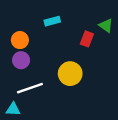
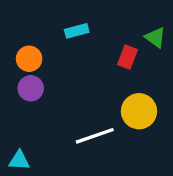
yellow circle: (70, 74) -> (139, 111), moved
white line: (30, 88) -> (95, 136), moved

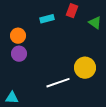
red rectangle: (128, 57) -> (72, 11), moved

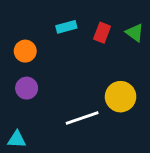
red rectangle: (72, 11) -> (102, 33), moved
purple circle: (19, 54) -> (27, 88), moved

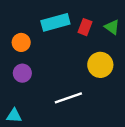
cyan rectangle: (66, 27) -> (55, 22), size x1.6
yellow circle: (121, 97) -> (100, 65), moved

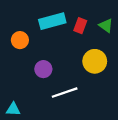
purple circle: (22, 73) -> (43, 69), moved

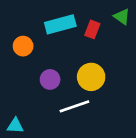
green triangle: (106, 26) -> (122, 17), moved
yellow circle: (95, 61) -> (91, 77), moved

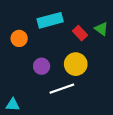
green triangle: (122, 17) -> (101, 29), moved
red rectangle: (92, 29) -> (80, 33), moved, turned -64

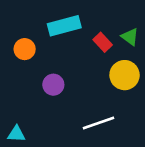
yellow circle: (76, 64) -> (125, 75), moved
white line: (62, 89) -> (99, 123), moved

